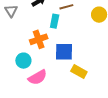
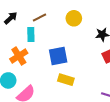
blue square: (64, 52) -> (58, 56), moved

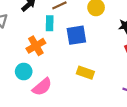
blue square: (58, 56) -> (76, 35), moved

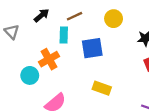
cyan circle: (24, 72) -> (30, 75), moved

